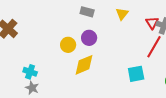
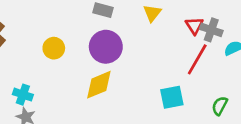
purple circle: (89, 38) -> (106, 47), size x1.5
yellow circle: (68, 45) -> (54, 48), moved

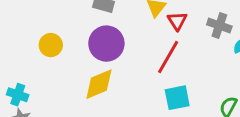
red triangle: (194, 26) -> (177, 21), moved
red line: (197, 59) -> (168, 57), moved

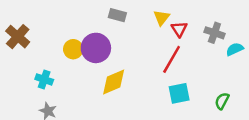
purple circle: (106, 44) -> (96, 48), moved
cyan cross: (18, 95) -> (44, 79), moved

